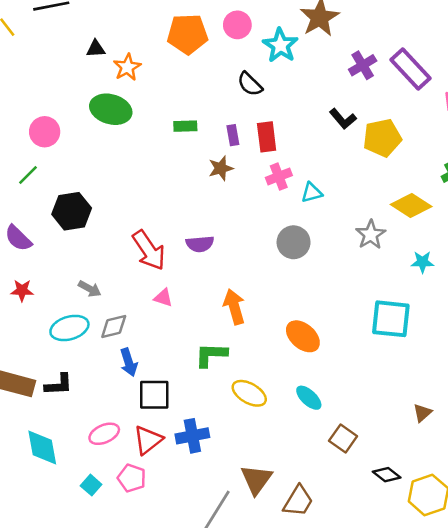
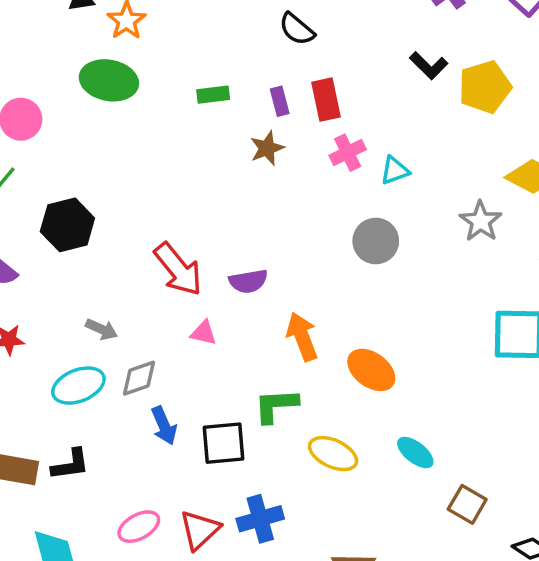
purple semicircle: (200, 244) -> (248, 281), moved
orange ellipse: (303, 336) -> (371, 370), moved
black square: (154, 395) -> (224, 443), moved

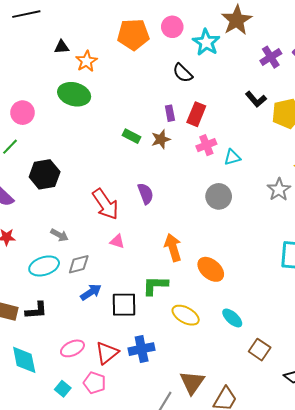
green rectangle: (213, 95) -> (131, 136), moved, turned 30
red rectangle: (326, 100) -> (196, 114), turned 30
purple semicircle: (248, 281) -> (146, 194), moved, turned -105
blue arrow: (164, 426) -> (91, 292), turned -105

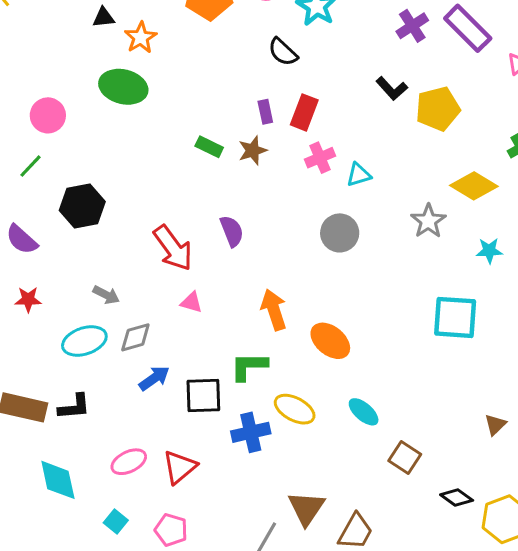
blue cross: (142, 349) -> (251, 432), moved
pink pentagon: (95, 383) -> (171, 530), moved

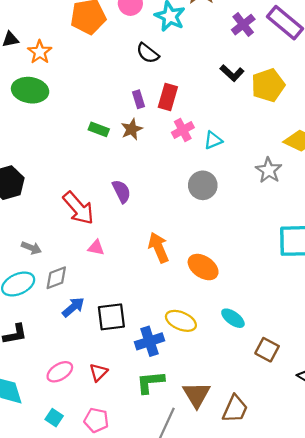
green L-shape: (249, 366) -> (150, 382), moved
red triangle: (180, 467) -> (98, 372), size x0.7

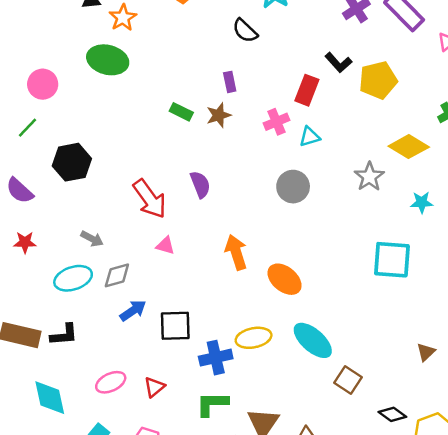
red rectangle: (168, 97) -> (307, 90), moved
cyan ellipse: (233, 318) -> (313, 340), size x1.5
yellow ellipse: (181, 321) -> (254, 338), turned -40

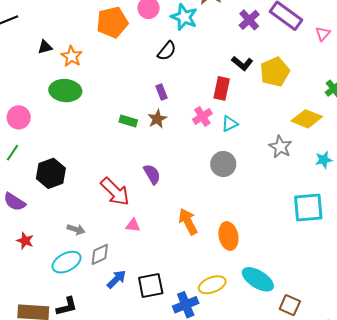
black semicircle: (245, 31) -> (167, 51), turned -85
red star: (25, 242) -> (25, 241), turned 30
orange ellipse: (285, 279) -> (228, 236), turned 48

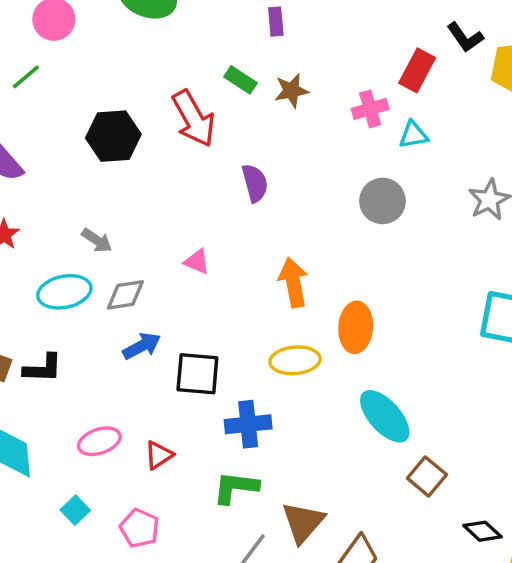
purple rectangle: (161, 92) -> (276, 22), moved
black hexagon: (51, 173) -> (113, 136), moved
red arrow: (115, 192) -> (194, 118), moved
yellow ellipse: (212, 285) -> (295, 360), moved

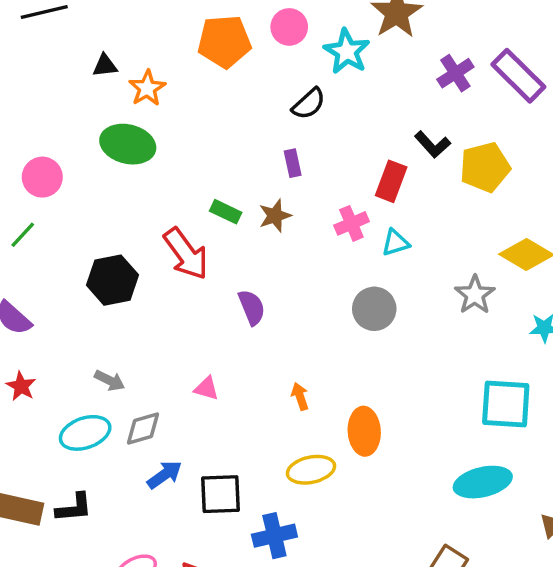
purple rectangle: (276, 22) -> (293, 163), moved
orange arrow: (293, 282) -> (300, 396), size x0.6
cyan ellipse: (385, 416) -> (483, 482), moved, turned -54

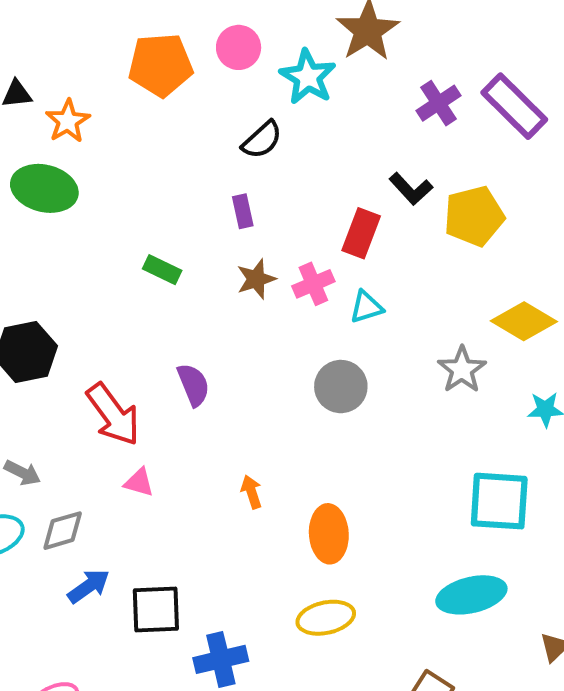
brown star: (275, 216) -> (256, 279), moved
red arrow: (186, 254) -> (113, 414), moved
yellow ellipse: (311, 470) -> (326, 618), moved

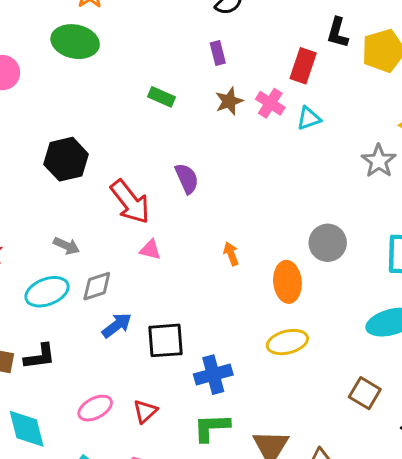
black L-shape: (411, 189) -> (338, 33), turned 60
pink cross: (313, 284) -> (270, 103), turned -32
gray circle: (341, 387) -> (328, 243), moved

